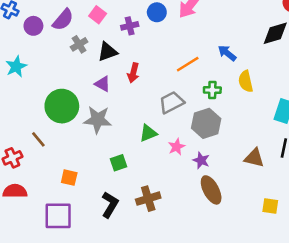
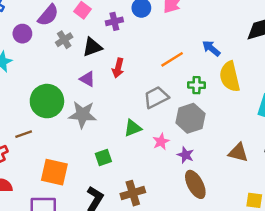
purple circle: (33, 26) -> (22, 34), moved
yellow semicircle: (246, 81) -> (230, 77), size x1.4
brown line: (38, 139) -> (24, 134), turned -70
orange square: (69, 178) -> (54, 172), size x1.6

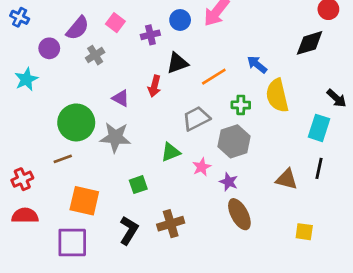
black triangle: (92, 47) -> (177, 63), moved
brown line: (24, 134) -> (63, 159), moved

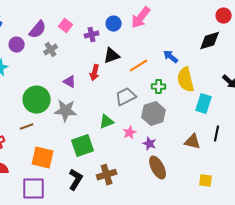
cyan rectangle: (319, 128) -> (204, 104), moved
green square: (138, 185) -> (83, 146), size x1.6

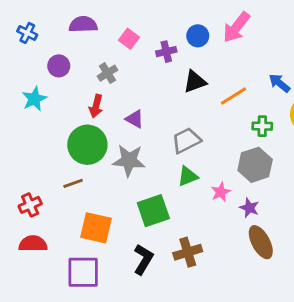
purple semicircle: (38, 30) -> (83, 24), moved, turned -132
red arrow: (95, 73) -> (96, 106), moved
gray trapezoid: (126, 97) -> (186, 140), moved

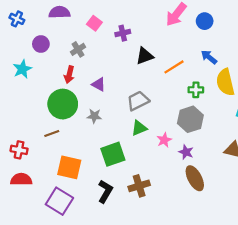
blue circle: (198, 36) -> (205, 21), moved
gray star: (129, 160) -> (94, 116), size x0.6
red cross: (30, 205) -> (19, 150), turned 35
purple square: (83, 272) -> (59, 201), turned 32

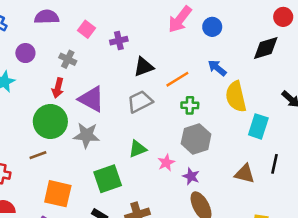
gray cross: (78, 49) -> (68, 59), turned -32
purple triangle: (99, 84) -> (91, 99), size x1.6
green cross: (196, 90) -> (190, 105), moved
gray trapezoid: (138, 101) -> (140, 102), moved
gray star: (94, 116) -> (86, 135), size x1.5

